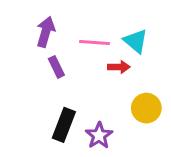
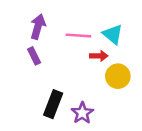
purple rectangle: (56, 67) -> (34, 56), moved
yellow circle: (146, 108) -> (118, 76), moved

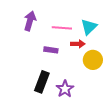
cyan triangle: (113, 34) -> (89, 27), turned 36
purple rectangle: (34, 56) -> (51, 50), moved, turned -56

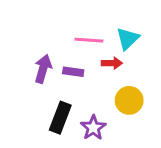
purple arrow: (30, 21) -> (43, 69), moved
yellow circle: (93, 60) -> (129, 100), moved

